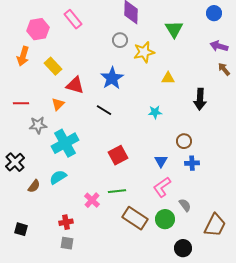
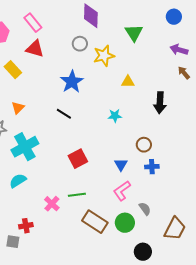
red triangle: (75, 85) -> (35, 49), moved
gray square: (67, 243) -> (13, 242), moved

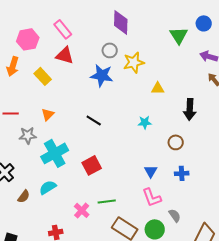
green triangle: (134, 33) -> (179, 35), moved
blue star: (72, 82) -> (102, 75), moved, turned -30
brown circle: (144, 145) -> (176, 142), moved
red square: (78, 159) -> (92, 165), moved
pink L-shape: (122, 191) -> (152, 197), turned -75

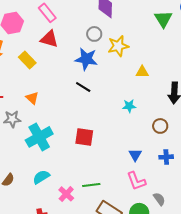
orange triangle: (48, 114) -> (32, 98), turned -32
black line: (94, 120) -> (83, 87), moved
red square: (92, 165) -> (84, 137), moved, turned 36
cyan semicircle: (48, 187) -> (41, 177), moved

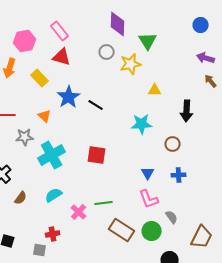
green triangle: (163, 19) -> (148, 41), moved
blue star: (86, 59) -> (69, 97), moved, turned 30
cyan star: (129, 106) -> (142, 124), size x1.5

